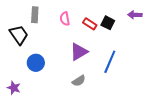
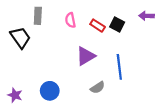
blue line: (110, 62) -> (119, 67), turned -30
blue circle: (36, 63) -> (50, 91), moved
gray semicircle: (79, 81) -> (98, 88), moved

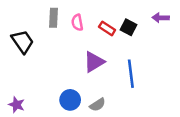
gray rectangle: (38, 16) -> (53, 18), moved
gray semicircle: (98, 88) -> (98, 105), moved
blue circle: (50, 91) -> (70, 100), moved

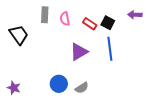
blue line: (131, 74) -> (110, 49), moved

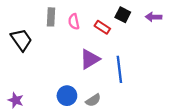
black square: (108, 23) -> (123, 15), moved
blue line: (110, 49) -> (119, 69), moved

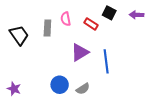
gray rectangle: (51, 17) -> (47, 28), moved

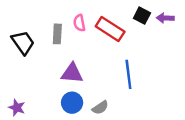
black square: (109, 13) -> (142, 16), moved
red rectangle: (91, 24) -> (110, 29), size x1.6
purple triangle: (80, 52) -> (72, 73), moved, turned 36

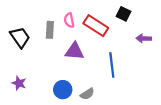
purple arrow: (165, 18) -> (144, 38), moved
purple triangle: (72, 73) -> (74, 51), moved
purple star: (17, 108) -> (19, 83), moved

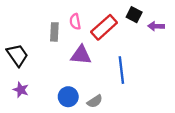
red rectangle: (96, 26) -> (104, 27), turned -75
black trapezoid: (20, 37) -> (17, 55), moved
purple arrow: (144, 38) -> (156, 26), moved

